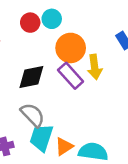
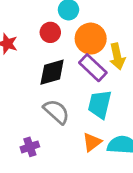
red circle: (30, 23) -> (50, 32), moved
cyan trapezoid: (41, 138) -> (100, 104), moved

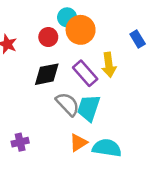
orange circle: (91, 39) -> (81, 30), moved
gray semicircle: (56, 112) -> (68, 104), moved

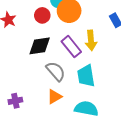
cyan trapezoid: (89, 108) -> (86, 76), moved, turned -30
orange triangle: (78, 143) -> (54, 97), moved

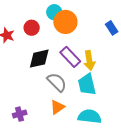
red circle: (42, 15) -> (32, 28), moved
yellow arrow: (91, 40) -> (89, 60), moved

